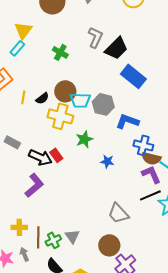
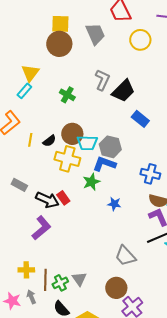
blue rectangle: (133, 76) -> (140, 119), size x0.7
blue L-shape: (127, 121) -> (104, 164), moved
blue cross: (143, 145) -> (150, 174), moved

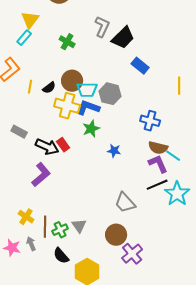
blue L-shape: (104, 164) -> (88, 108), moved
yellow cross: (26, 270) -> (26, 217), turned 35

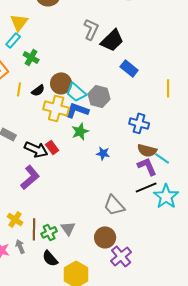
green cross: (67, 42) -> (31, 57), moved
cyan trapezoid: (87, 90) -> (76, 92), turned 40

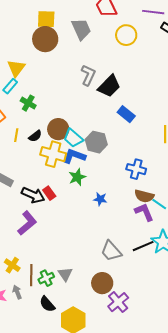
black line: (146, 187) -> (143, 246), moved

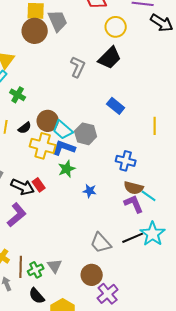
gray trapezoid: (81, 29) -> (58, 21), moved
black trapezoid: (109, 86) -> (110, 58), moved

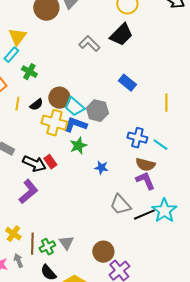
gray L-shape: (78, 67) -> (89, 44), turned -70
cyan line: (149, 196) -> (160, 145), moved
gray trapezoid: (101, 243) -> (120, 205), moved

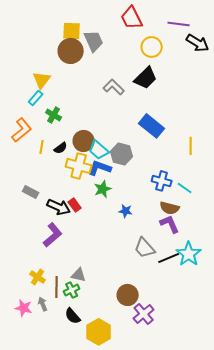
blue rectangle: (127, 83) -> (152, 126), size x1.4
gray triangle: (66, 243) -> (79, 275), moved, turned -42

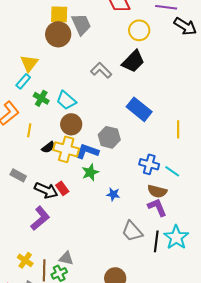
black semicircle: (61, 148) -> (48, 147), moved
cyan trapezoid: (99, 150) -> (66, 100), moved
black line: (169, 258) -> (156, 241), turned -60

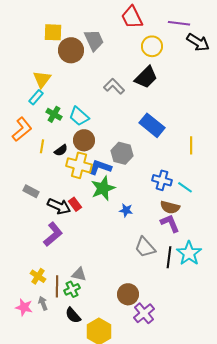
yellow square: (59, 14) -> (53, 32), moved
black semicircle: (48, 147) -> (61, 150), moved
green star: (90, 172) -> (103, 188), size x1.4

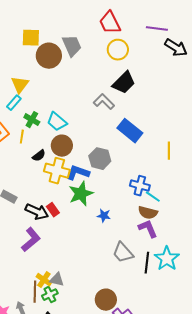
yellow circle: (152, 46) -> (118, 50), moved
gray L-shape: (114, 86) -> (104, 102), moved
yellow line: (42, 146) -> (22, 137), moved
cyan line: (185, 187) -> (153, 197), moved
yellow cross: (38, 276) -> (44, 280), moved

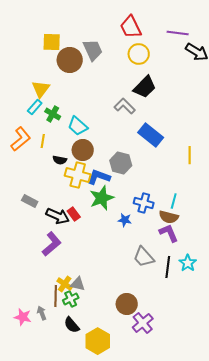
green cross: (32, 120) -> (53, 114), moved
black semicircle: (39, 156) -> (60, 160), turned 48
blue cross: (140, 186) -> (144, 203), moved
cyan line: (153, 197) -> (174, 201), turned 70
cyan star: (167, 259) -> (188, 263), size x0.7

